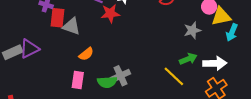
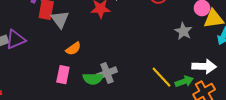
gray triangle: (71, 26) -> (60, 19), turned 30
gray star: (192, 30) -> (183, 31), turned -30
green arrow: (188, 59) -> (184, 81), moved

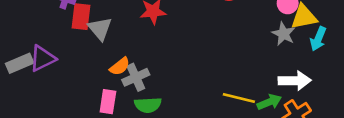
gray star: (183, 31) -> (284, 34), moved
gray cross: (107, 73) -> (136, 77), moved
yellow line: (161, 77) -> (239, 98), turned -30

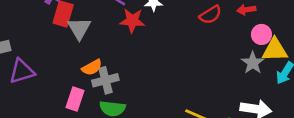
purple triangle: (42, 58) -> (22, 71), moved

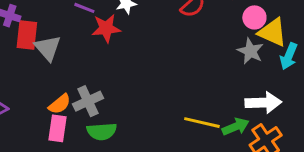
yellow triangle: (275, 50) -> (273, 32), turned 36
orange semicircle: (92, 67) -> (60, 104), moved

